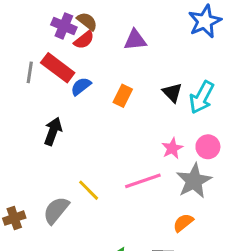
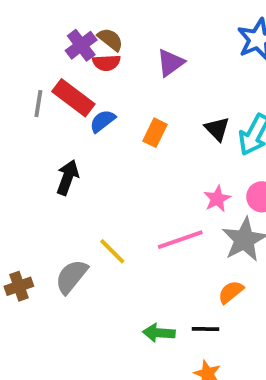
purple cross: (64, 26) -> (81, 45), turned 30
red semicircle: (84, 40) -> (106, 63), turned 35
purple triangle: (135, 40) -> (171, 63), turned -30

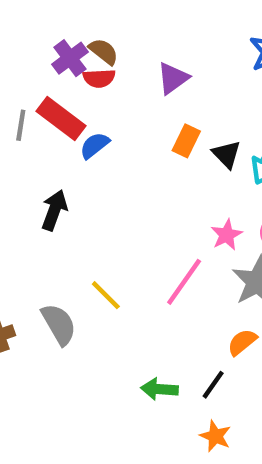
orange rectangle: (155, 133) -> (186, 141), moved
pink line: (180, 240) -> (184, 282), turned -36
gray semicircle: (71, 276) -> (59, 324), turned 111
black line: (206, 329) -> (213, 385), turned -56

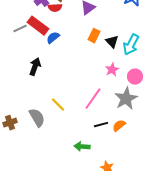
gray line: (21, 125) -> (20, 29), turned 56
pink star: (227, 235) -> (112, 70), moved
black line: (213, 385) -> (101, 125), moved, turned 40

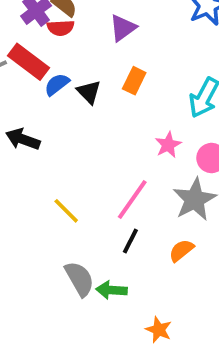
black triangle: (112, 42) -> (89, 92), moved
black arrow: (35, 67) -> (23, 139), turned -90
gray semicircle: (37, 118) -> (79, 279), moved
black line: (101, 125) -> (130, 241), moved, turned -48

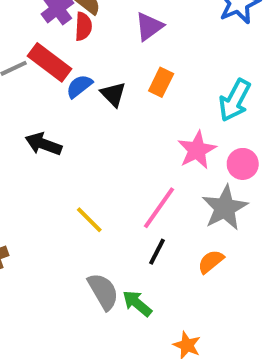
red semicircle: (61, 28) -> (83, 26), turned -84
pink star: (168, 145) -> (197, 150), size x1.4
green arrow: (112, 290) -> (137, 303), turned 36

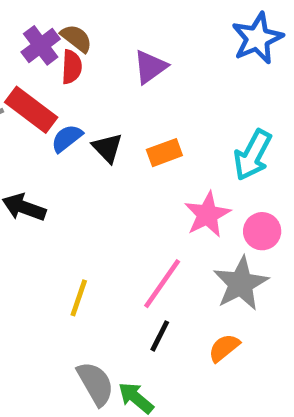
orange rectangle: (161, 82) -> (164, 153), moved, turned 44
yellow line: (89, 220) -> (79, 298), turned 64

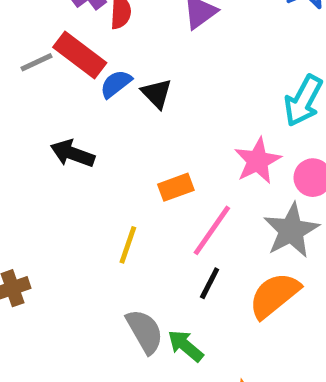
orange rectangle: (164, 153) -> (176, 187), moved
orange semicircle: (224, 348) -> (274, 295), size x1.6

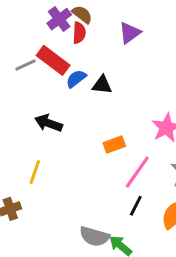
black triangle: (157, 93) -> (102, 85), turned -40
yellow line: (128, 245) -> (35, 172), moved
gray semicircle: (145, 331) -> (94, 236), turned 136

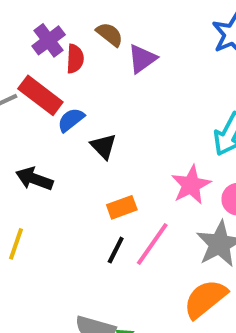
brown semicircle: (82, 14) -> (110, 34), moved
black triangle: (102, 85) -> (103, 146), moved, turned 40
black line: (136, 206) -> (116, 250), moved

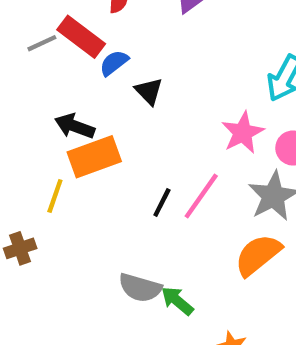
orange rectangle: (122, 207) -> (94, 157), moved, size x1.6

